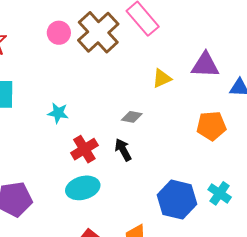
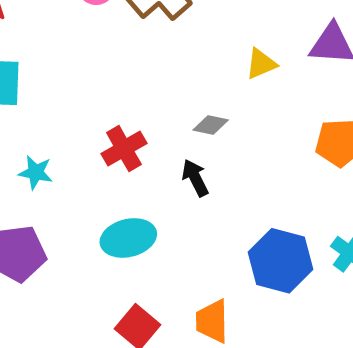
cyan star: (58, 113) -> (36, 172), moved
red cross: (84, 149) -> (124, 149), moved

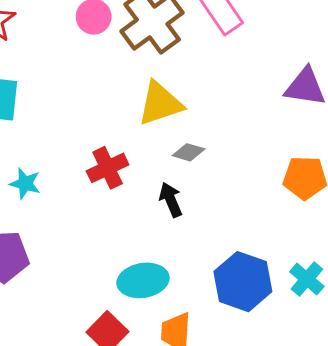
yellow triangle: (261, 64) -> (160, 103), moved, size x1.6
cyan ellipse: (128, 238) -> (143, 280), moved

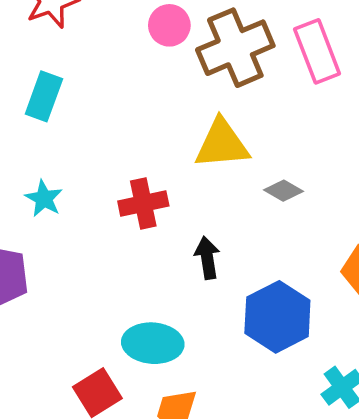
gray diamond: (189, 152) -> (284, 191), moved
blue hexagon: (243, 282) -> (277, 317), moved

